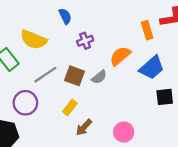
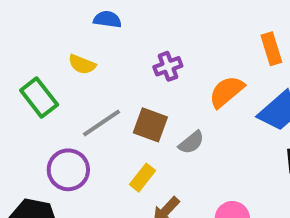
blue semicircle: (65, 16) -> (107, 19), moved, turned -56
yellow semicircle: (34, 40) -> (82, 64), size x0.6
gray semicircle: (99, 77) -> (191, 142), moved

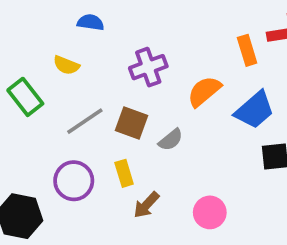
purple cross: (168, 66) -> (148, 67), size x1.4
purple circle: (68, 170) -> (74, 181), moved
yellow rectangle: (143, 178) -> (124, 173), turned -55

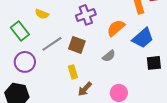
gray semicircle: (171, 140) -> (109, 56), moved
purple circle: (74, 181) -> (25, 62), moved

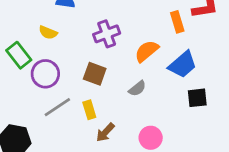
gray line: (52, 44) -> (57, 107), moved
purple circle: (25, 62) -> (45, 74), moved

